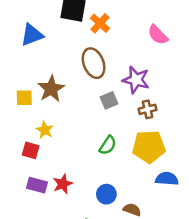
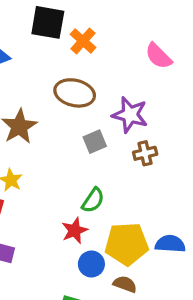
brown ellipse: (94, 63) -> (75, 93), turned -56
yellow pentagon: (149, 147) -> (127, 244), moved
red star: (63, 184) -> (75, 230), moved

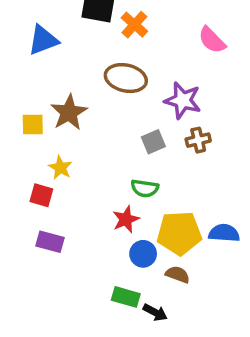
gray square: (95, 142) -> (153, 142), moved
green semicircle: (93, 200) -> (145, 188), turned 64

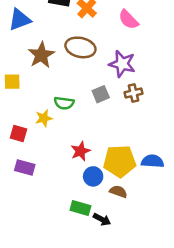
pink semicircle: (212, 40) -> (128, 20), moved
brown star: (69, 112) -> (41, 55), moved
yellow star: (60, 168) -> (44, 118), moved, turned 30
green semicircle: (145, 188) -> (64, 103), moved

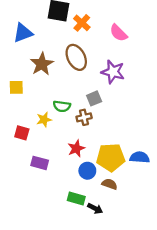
brown ellipse: (80, 47) -> (76, 57), turned 50
brown cross: (134, 93) -> (84, 117), moved
purple rectangle: (25, 168) -> (40, 163), moved

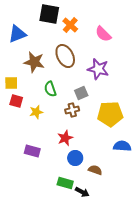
brown star: (42, 64) -> (34, 62), turned -30
green semicircle: (62, 106) -> (50, 89), moved, turned 63
red square: (22, 133) -> (16, 101), moved
yellow pentagon: (111, 157) -> (110, 114), moved

